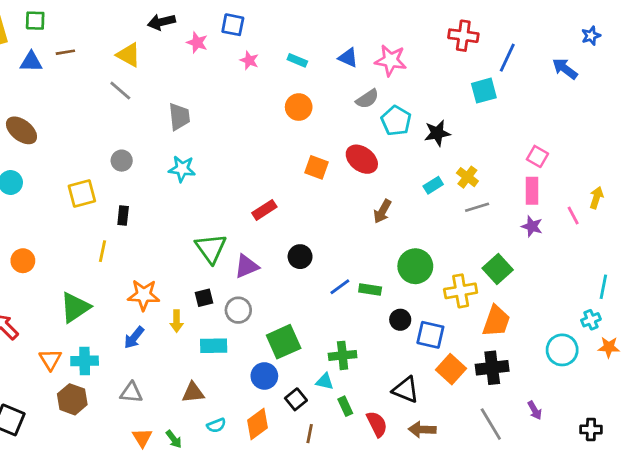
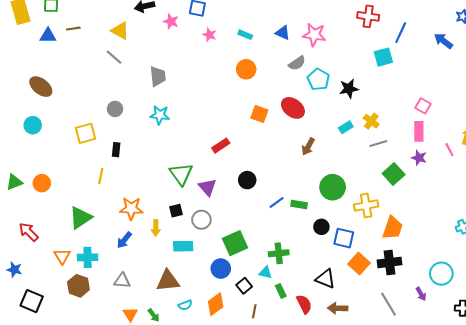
purple triangle: (247, 266) -> (208, 187), turned -48
green square: (498, 269) -> (394, 174), moved
cyan circle: (562, 350) -> (441, 274), moved
brown triangle: (193, 392) -> (168, 281), size x1.4

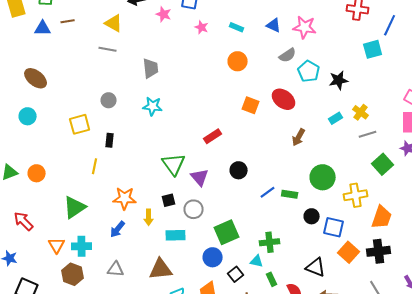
gray line: (114, 57) -> (108, 49), turned -30

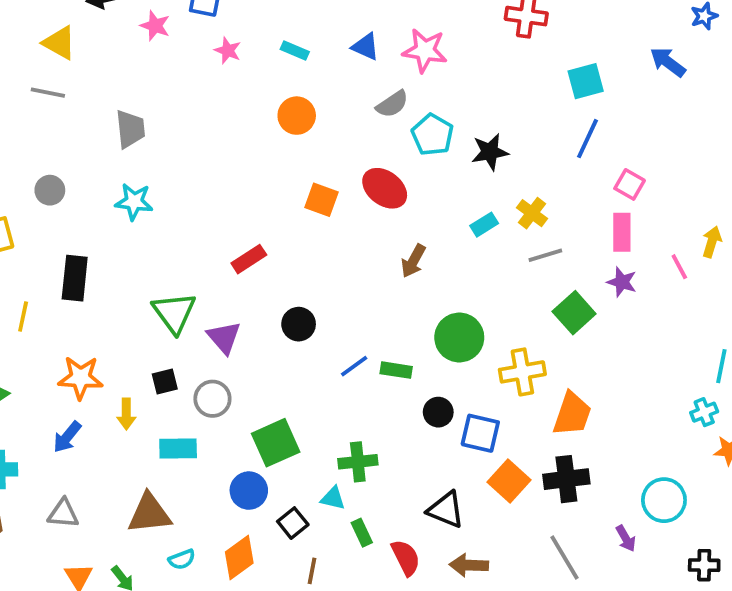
blue line: (390, 25) -> (587, 139), moved
cyan square: (373, 49) -> (586, 81), moved
black rectangle: (110, 140) -> (75, 278), moved, size x1.6

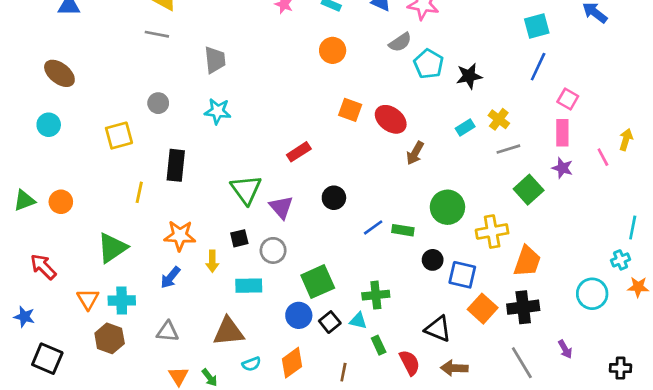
red ellipse: (385, 188) -> (391, 119), moved
cyan circle: (664, 500) -> (592, 294), moved
black square: (293, 523) -> (330, 322), moved

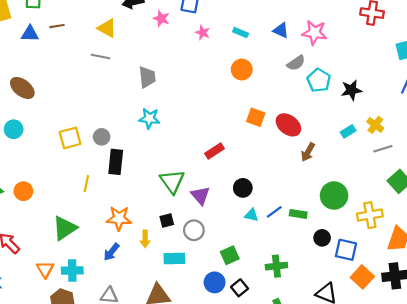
gray circle: (158, 103) -> (102, 137), moved
green square: (318, 282) -> (230, 255), size x0.7
cyan triangle: (358, 321) -> (251, 215), moved

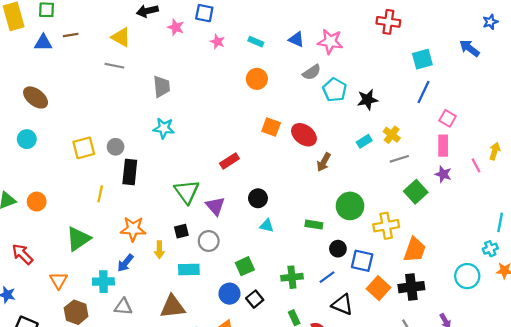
blue line: (274, 212) -> (327, 277), moved
cyan cross: (72, 270) -> (103, 282), moved

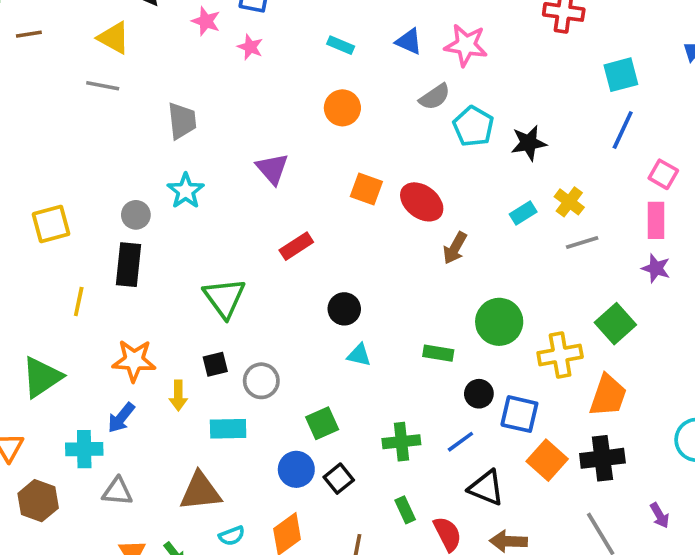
pink star: (217, 42) -> (250, 47), moved
cyan star: (164, 128) -> (186, 191), turned 30
gray circle: (116, 147) -> (136, 215), moved
green square: (416, 192) -> (615, 324), moved
purple triangle: (215, 206) -> (272, 169), moved

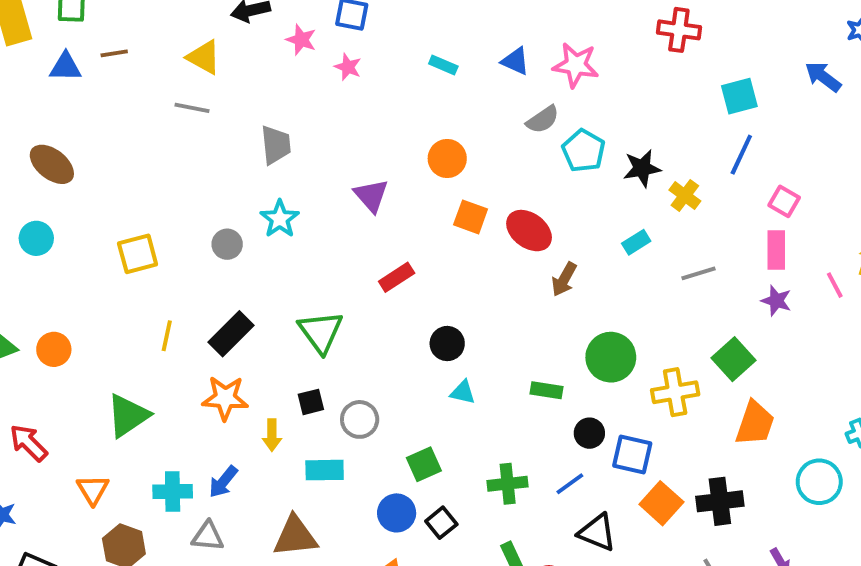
orange circle: (342, 108) -> (447, 158), moved
yellow cross: (569, 202) -> (685, 195), moved
black rectangle: (128, 265) -> (231, 334), moved, turned 39
orange trapezoid: (608, 396) -> (755, 423), moved
blue arrow: (121, 418) -> (223, 482), moved

